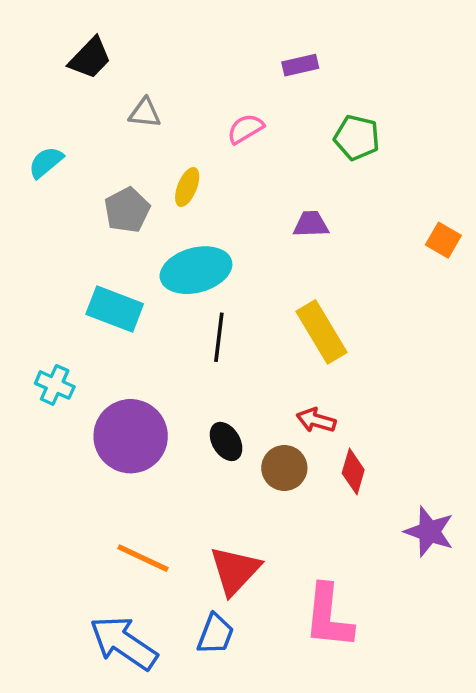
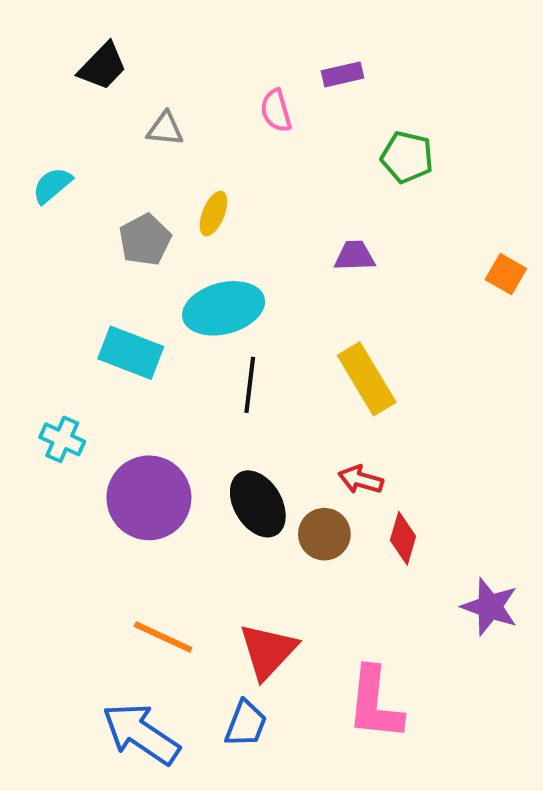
pink semicircle: (245, 129) -> (276, 111), moved, turned -75
black ellipse: (226, 441) -> (258, 504), size x1.5

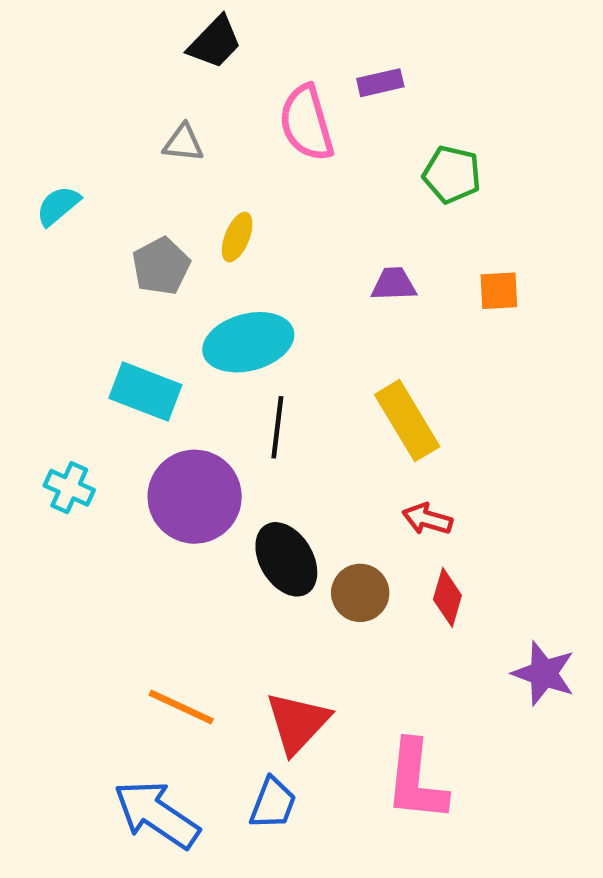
black trapezoid: (103, 66) -> (215, 42), moved
pink semicircle: (276, 111) -> (306, 123), size x1.6
orange square: (506, 274) -> (499, 291), moved, turned -33
red arrow: (361, 480) -> (427, 519), moved
purple circle: (149, 498) -> (195, 497), moved

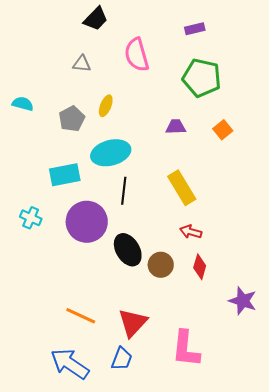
purple rectangle: (380, 83) -> (195, 29), moved
green pentagon: (452, 174) -> (202, 78), size x1.5
cyan semicircle: (58, 206) -> (23, 104), moved, turned 55
orange square: (499, 291) -> (223, 130), turned -36
cyan rectangle: (145, 391) -> (65, 175), turned -32

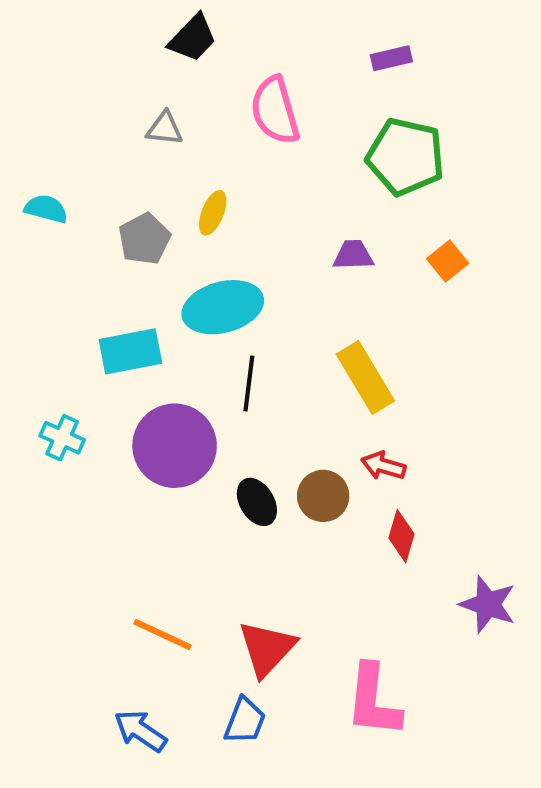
black ellipse: (128, 250) -> (257, 502), size x0.7
brown circle: (161, 265) -> (323, 496), moved
blue arrow: (70, 364) -> (140, 731), size x0.7

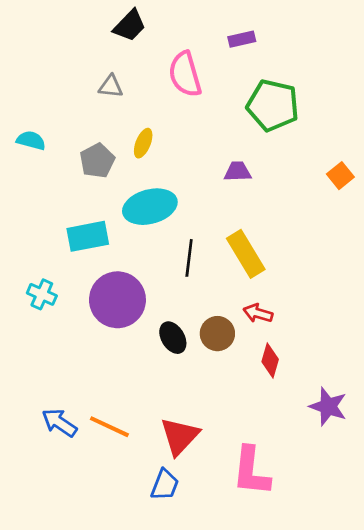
purple rectangle: (391, 58) -> (242, 39), moved
orange square: (448, 261) -> (340, 176), moved
black line: (249, 383) -> (189, 258), moved
blue arrow: (140, 731) -> (59, 423), moved

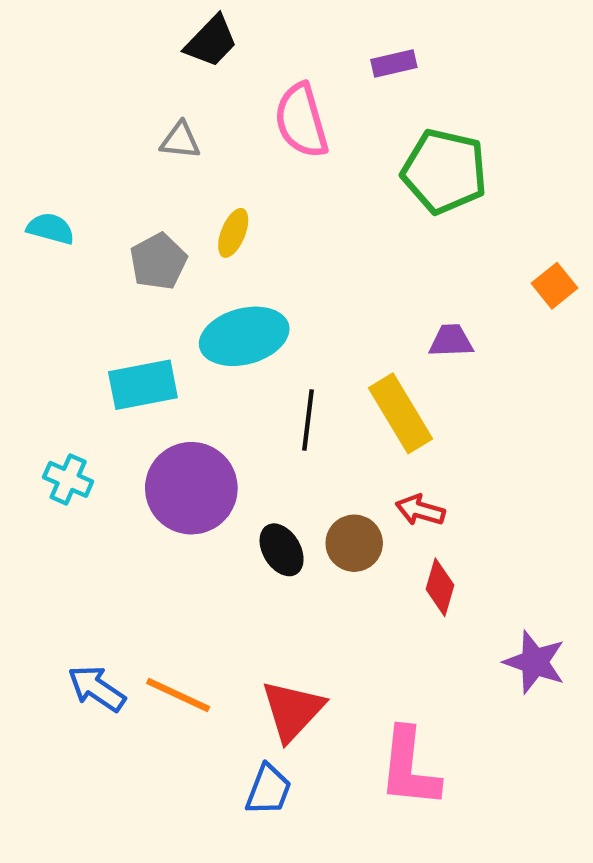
purple trapezoid: (238, 171) -> (451, 341), moved

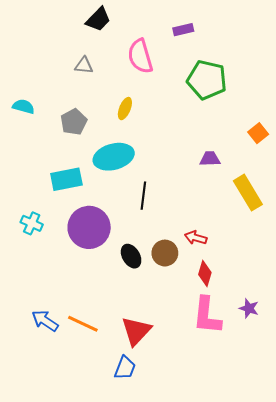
yellow ellipse: (233, 233) -> (125, 109), moved
yellow rectangle: (400, 413) -> (248, 193), moved
purple star: (535, 662) -> (249, 308), size x0.7
pink L-shape: (409, 768) -> (207, 316), moved

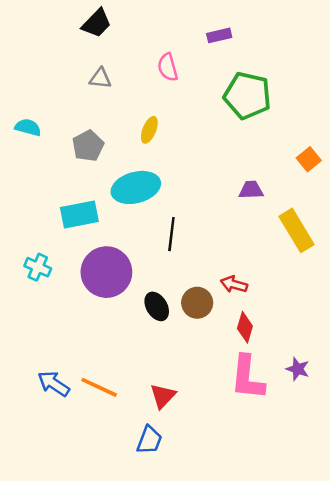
black trapezoid: (98, 19) -> (97, 23), moved
pink semicircle: (140, 56) -> (168, 67), size x0.7
red triangle: (136, 331) -> (163, 396), size x0.7

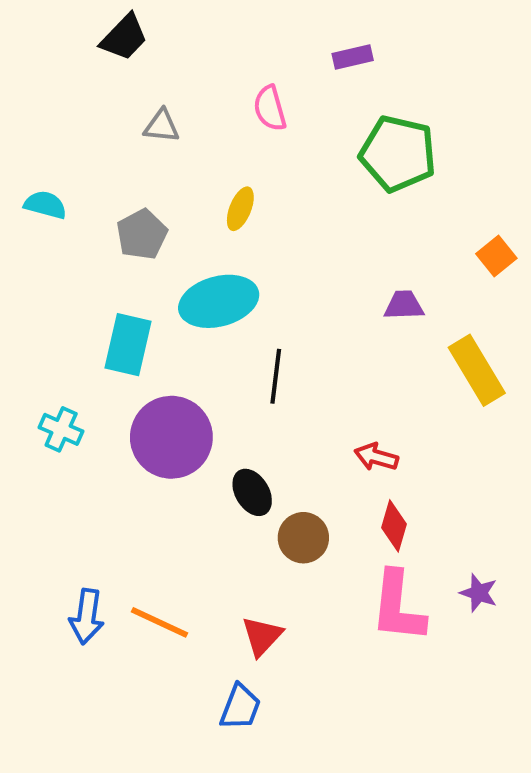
black trapezoid: (97, 23) -> (124, 37), moved
cyan rectangle: (79, 214) -> (128, 345), turned -66
brown circle: (197, 303) -> (303, 538), moved
blue arrow: (54, 384) -> (87, 617), turned -116

